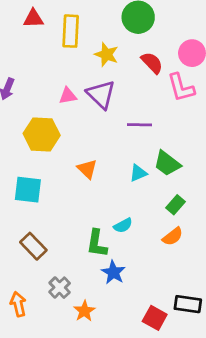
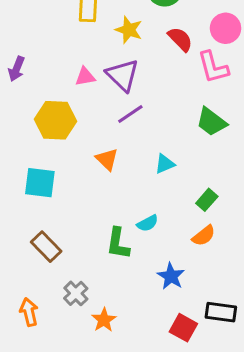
purple line: (140, 125) -> (130, 114), moved, turned -35
green trapezoid: (167, 163) -> (211, 122), moved
blue star: (113, 272) -> (171, 276), moved

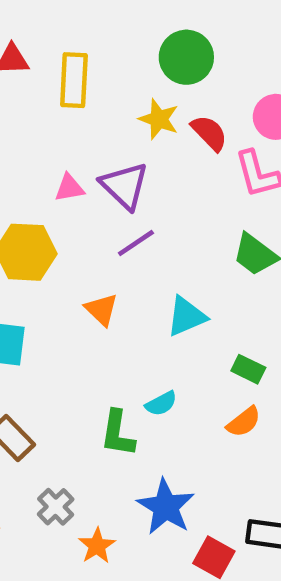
yellow star: (129, 30) -> (159, 119), moved
cyan triangle: (165, 164) -> (186, 316), size x1.4
green rectangle: (207, 200) -> (248, 369), turned 75
blue star: (171, 276) -> (166, 507), moved, size x1.4

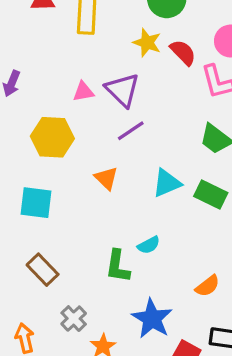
green rectangle: (248, 369) -> (211, 194), moved, size x1.4
orange semicircle: (244, 422) -> (208, 286), moved

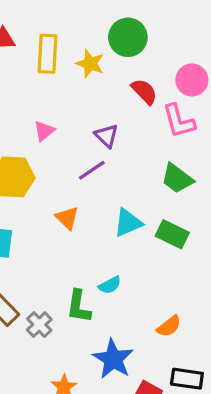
yellow star: (147, 43) -> (90, 64), moved
purple triangle: (123, 90) -> (107, 136), moved, size x0.7
pink triangle: (83, 92) -> (44, 131), turned -30
gray cross: (74, 319) -> (39, 325), moved

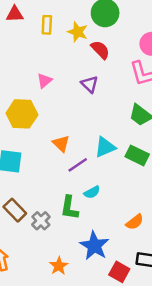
yellow rectangle: (47, 54) -> (47, 25), size x0.7
red semicircle: (144, 91) -> (100, 50), moved
purple line: (92, 170) -> (78, 165), moved

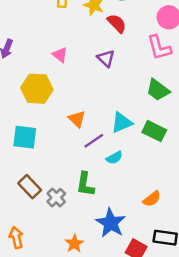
pink triangle: (44, 81) -> (60, 55), turned -42
cyan semicircle: (92, 192) -> (114, 158), moved

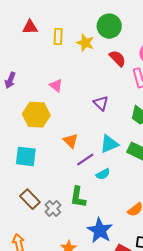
red semicircle: (117, 23) -> (118, 58), moved
purple triangle: (106, 58) -> (101, 103), moved

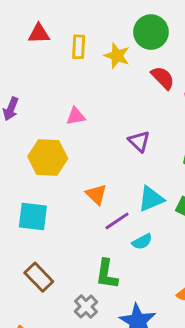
pink triangle: (56, 85) -> (76, 116), turned -48
gray cross: (53, 209) -> (86, 307), moved

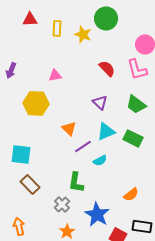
red semicircle: (163, 78) -> (107, 68), moved
purple triangle: (139, 141) -> (100, 102), moved
cyan square: (33, 217) -> (21, 154), moved

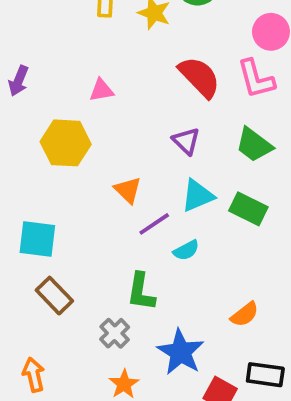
red semicircle: (107, 68) -> (199, 77), size x1.4

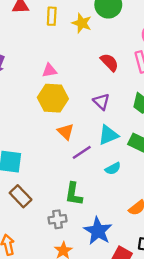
red semicircle: (199, 77) -> (109, 62), size x0.7
yellow hexagon: (66, 143) -> (53, 98), moved
cyan semicircle: (186, 250) -> (113, 169), moved
gray cross: (115, 333) -> (58, 219), turned 36

